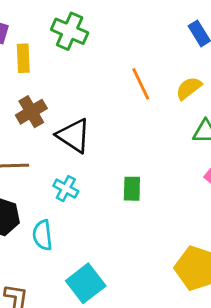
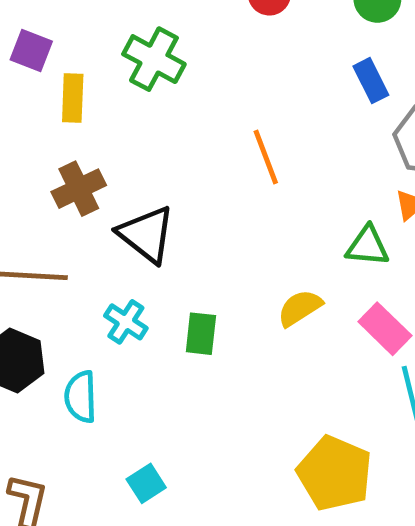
yellow semicircle: (189, 88) -> (300, 308), moved
green rectangle: (132, 189) -> (201, 334), moved
cyan square: (86, 283) -> (146, 483), size x0.6

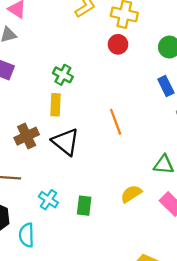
green cross: (154, 59) -> (63, 75), size x0.7
yellow rectangle: (73, 98) -> (56, 105), moved
black triangle: (146, 234) -> (66, 142), moved

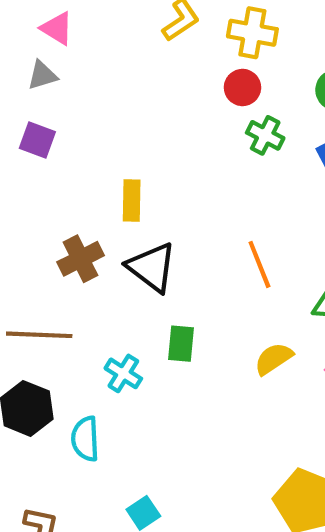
green cross: (63, 75) -> (265, 135), moved
orange line: (116, 122) -> (259, 264), moved
green rectangle: (84, 206) -> (181, 344), moved

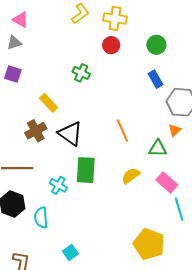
green cross: (265, 135) -> (81, 73), moved
yellow rectangle: (132, 201) -> (49, 103), moved, turned -42
green rectangle: (181, 344) -> (86, 170), size x1.5

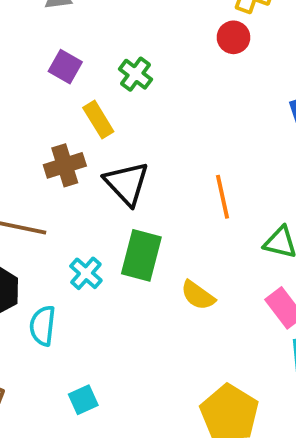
green cross: (81, 73) -> (135, 74), moved
purple square: (13, 74) -> (65, 67), moved
yellow semicircle: (131, 176) -> (198, 295), moved, turned -120

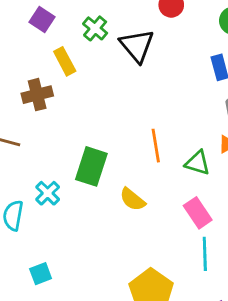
black triangle: (127, 183) -> (137, 46), moved
orange line: (223, 197) -> (156, 146), moved
cyan cross: (86, 273) -> (48, 193), moved

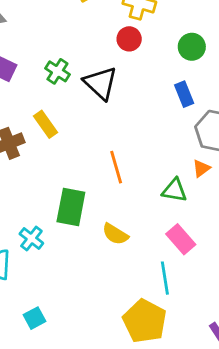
yellow rectangle: (65, 61) -> (46, 124), moved
orange line: (156, 146) -> (116, 167), moved
cyan line: (205, 254) -> (165, 278), moved

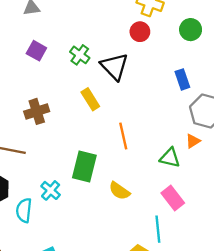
green circle: (192, 47) -> (191, 30), moved
yellow rectangle: (46, 124) -> (90, 99), moved

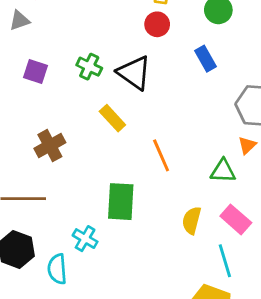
blue rectangle: (182, 79) -> (205, 59), moved
yellow semicircle: (119, 191) -> (192, 220), moved, turned 80

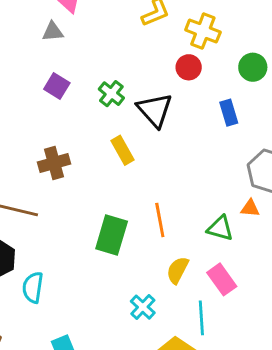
orange triangle: (247, 145) -> (250, 208), turned 36
orange line: (161, 155) -> (160, 220), moved
cyan cross: (85, 239) -> (143, 307), moved

